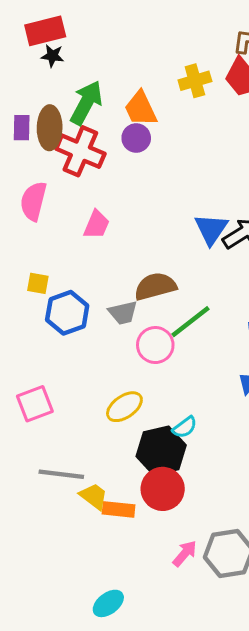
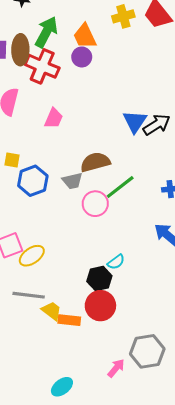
yellow ellipse: (124, 407) -> (32, 256), moved
black hexagon: (161, 451) -> (99, 279), size x0.7
pink arrow: (185, 554) -> (116, 368), moved

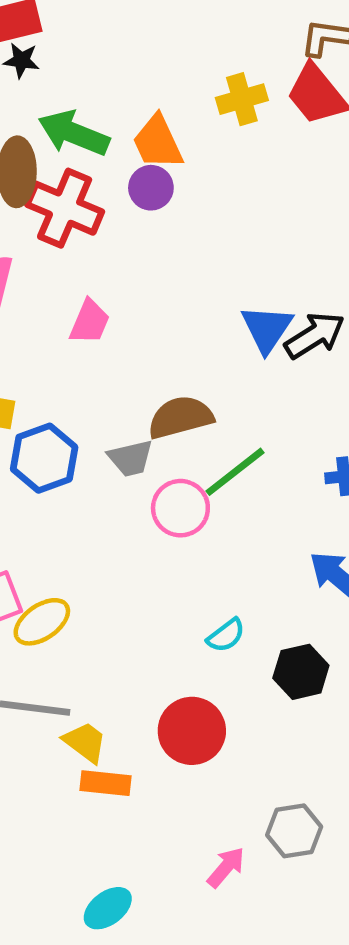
green arrow: (46, 32) -> (74, 133), turned -96
black hexagon: (99, 279) -> (301, 672), moved
orange rectangle: (69, 320) -> (105, 783), moved
gray hexagon: (147, 351) -> (294, 831), size x0.7

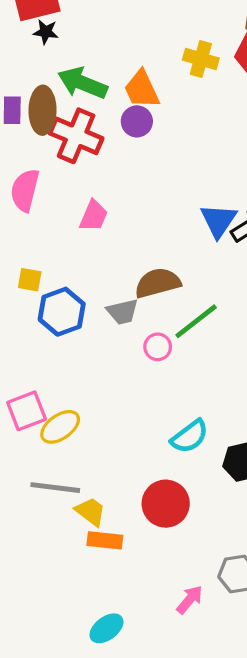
yellow cross: (242, 99) -> (201, 59), turned 32
pink circle: (180, 508) -> (158, 347), size x0.7
cyan semicircle: (226, 635) -> (190, 436), size x1.4

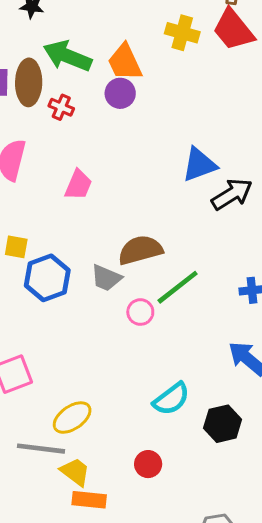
red cross: (76, 136) -> (61, 107), size x0.5
blue triangle: (218, 221) -> (199, 165), moved, turned 36
gray trapezoid: (122, 312) -> (106, 278), turned 36
yellow ellipse: (60, 427) -> (72, 418), moved
red circle: (166, 504) -> (148, 464), size x0.6

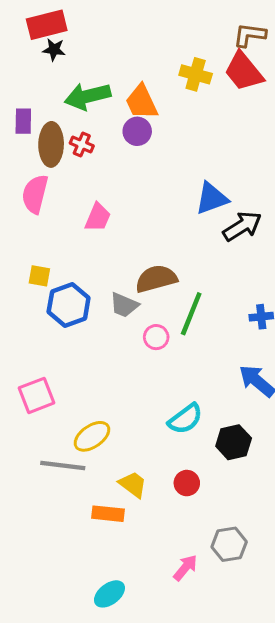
green arrow: (67, 56) -> (88, 96), turned -36
brown ellipse: (29, 82) -> (51, 144), moved
green line: (178, 287) -> (191, 314), turned -30
red circle: (148, 464) -> (187, 483), moved
yellow trapezoid: (75, 472) -> (133, 484), moved

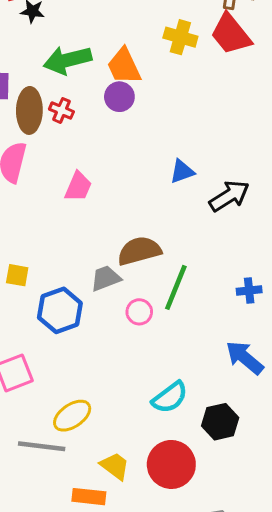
blue triangle: (212, 198) -> (182, 171), moved, size x0.7
yellow square: (39, 276) -> (17, 275), moved
blue hexagon: (69, 305) -> (60, 310), moved
gray trapezoid: (124, 305) -> (106, 278), turned 136
red circle: (187, 483) -> (171, 464), size x1.8

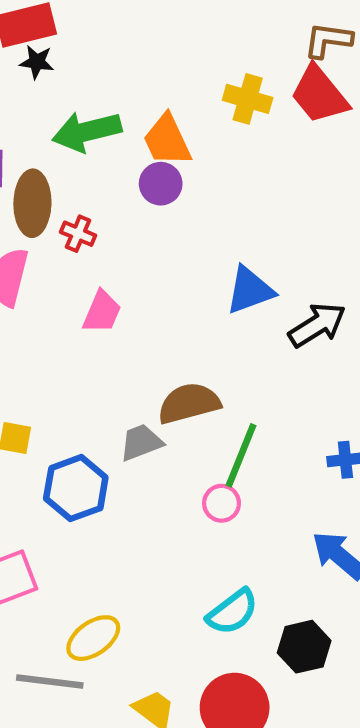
red cross: (61, 110) -> (78, 234), moved
blue triangle: (182, 171) -> (250, 290), size x1.4
pink circle: (139, 312) -> (222, 503), moved

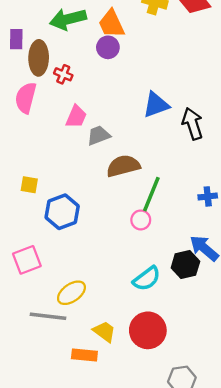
black arrow: (317, 325) -> (192, 124), turned -76
gray trapezoid: (141, 442) -> (98, 135), moved
black hexagon: (304, 647) -> (185, 265), moved

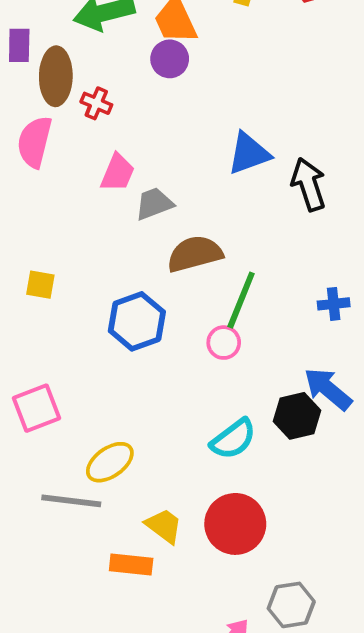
blue hexagon: (62, 212) -> (137, 321), moved

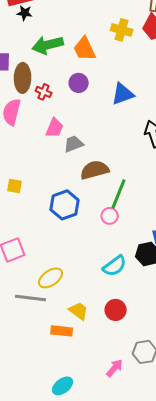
purple circle: (170, 59) -> (79, 83), moved
blue triangle: (249, 153) -> (123, 94), moved
red circle: (235, 524) -> (116, 310), size x0.7

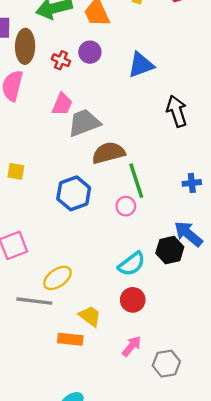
red cross: (44, 92) -> (61, 60), moved
gray trapezoid: (74, 144) -> (84, 123), size x1.4
green line: (119, 194) -> (136, 181), turned -40
red circle: (116, 310) -> (133, 300), moved
pink arrow: (115, 368) -> (132, 346), moved

